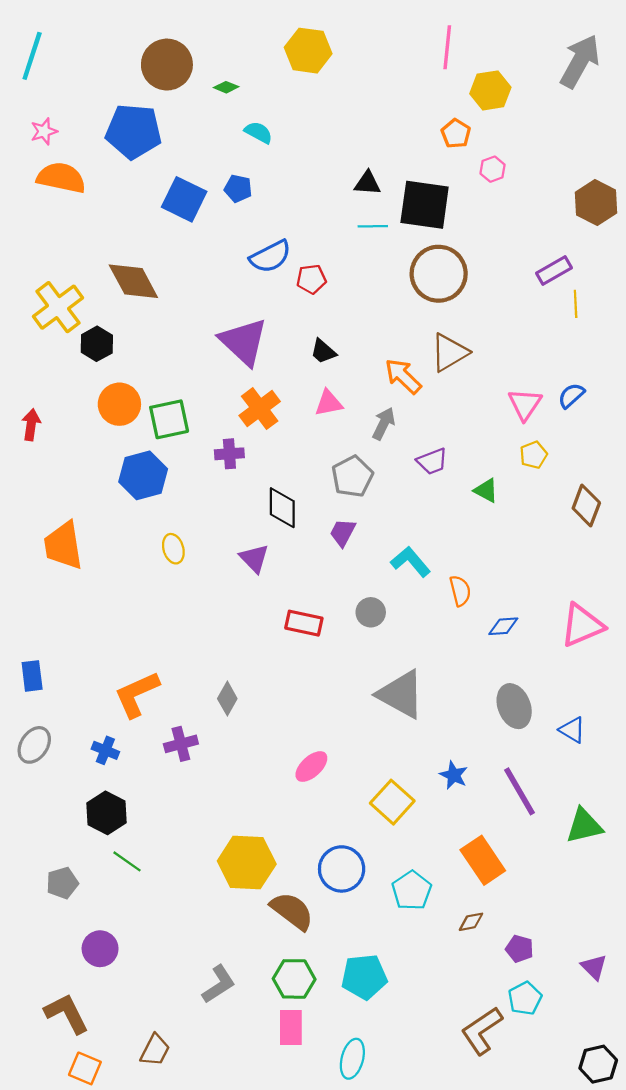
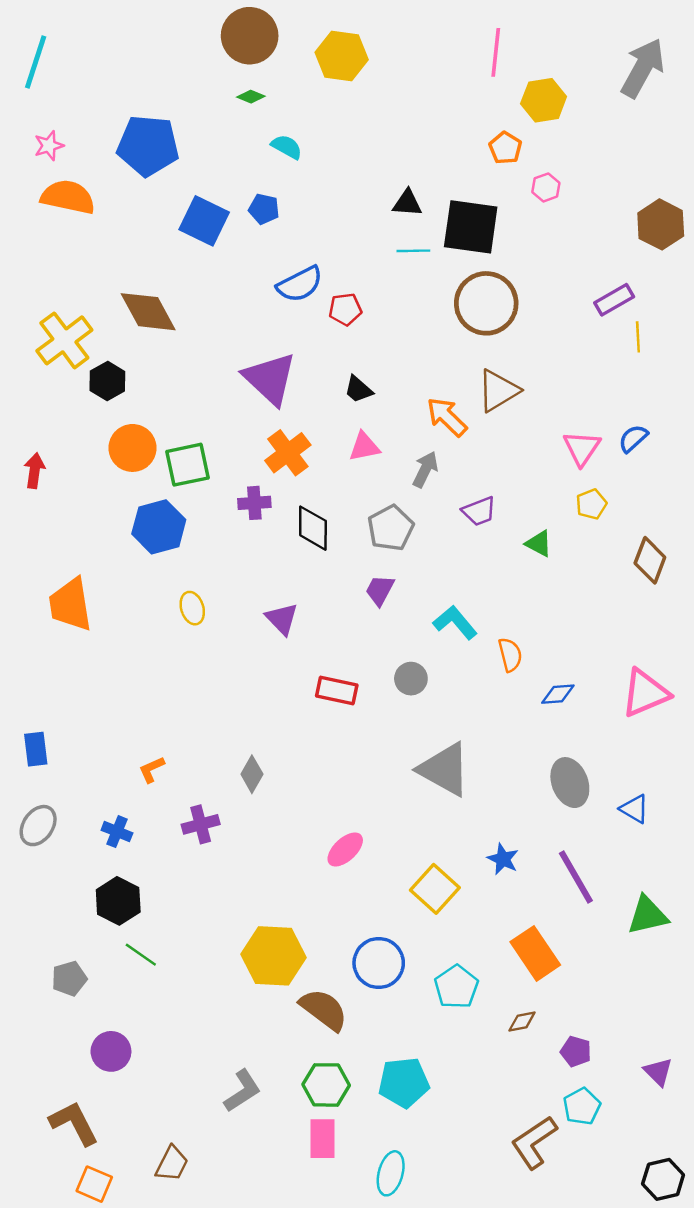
brown circle: (167, 65) -> (250, 36), moved
black diamond: (282, 508) -> (313, 528), moved
orange L-shape: (137, 694) -> (152, 769), size x0.5

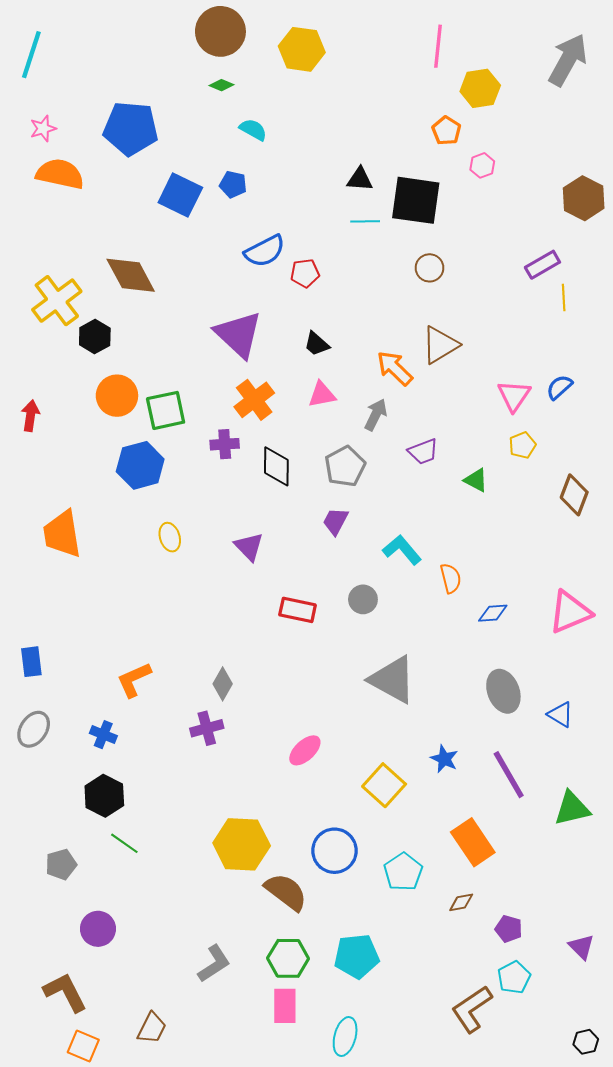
brown circle: (486, 303) -> (430, 268), size x0.5
orange L-shape: (152, 769) -> (134, 680), size x1.5
purple cross: (201, 824) -> (207, 728), moved
black hexagon: (663, 1179) -> (586, 1042), size x0.7

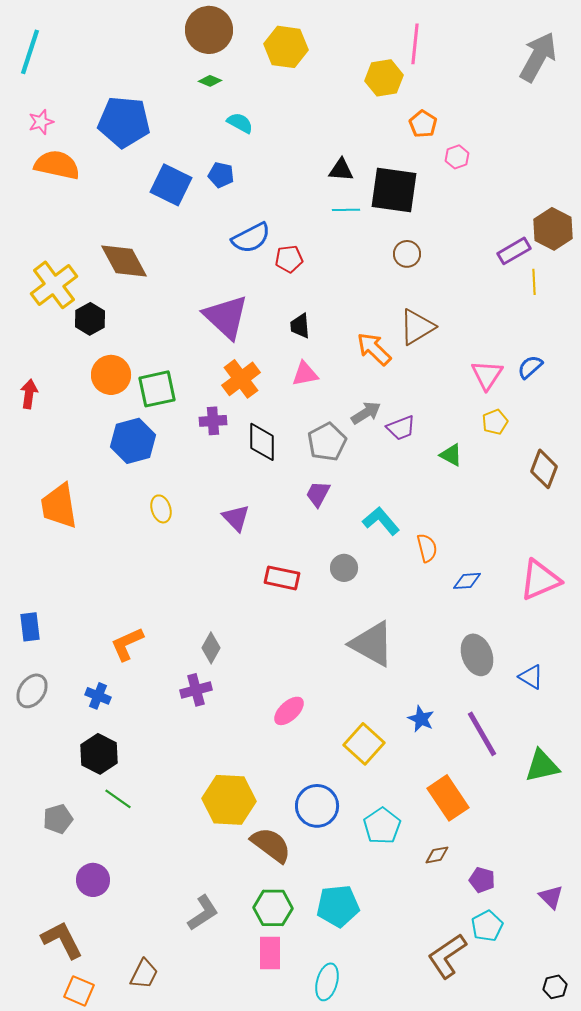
yellow hexagon: (480, 88) -> (384, 78), moved
brown hexagon: (584, 198) -> (553, 229), moved
black trapezoid: (317, 344) -> (300, 326), turned 44
gray arrow: (376, 415) -> (366, 413), moved, turned 32

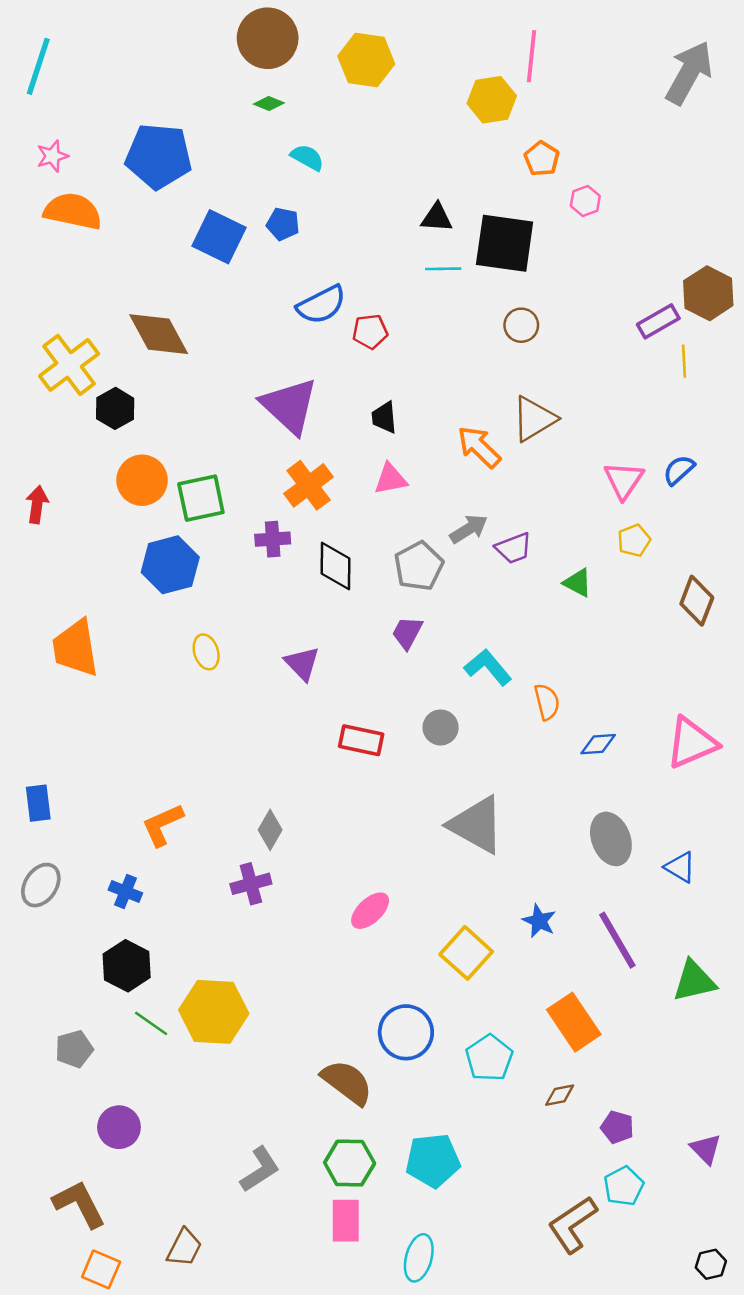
yellow hexagon: (229, 800) -> (214, 1012), moved

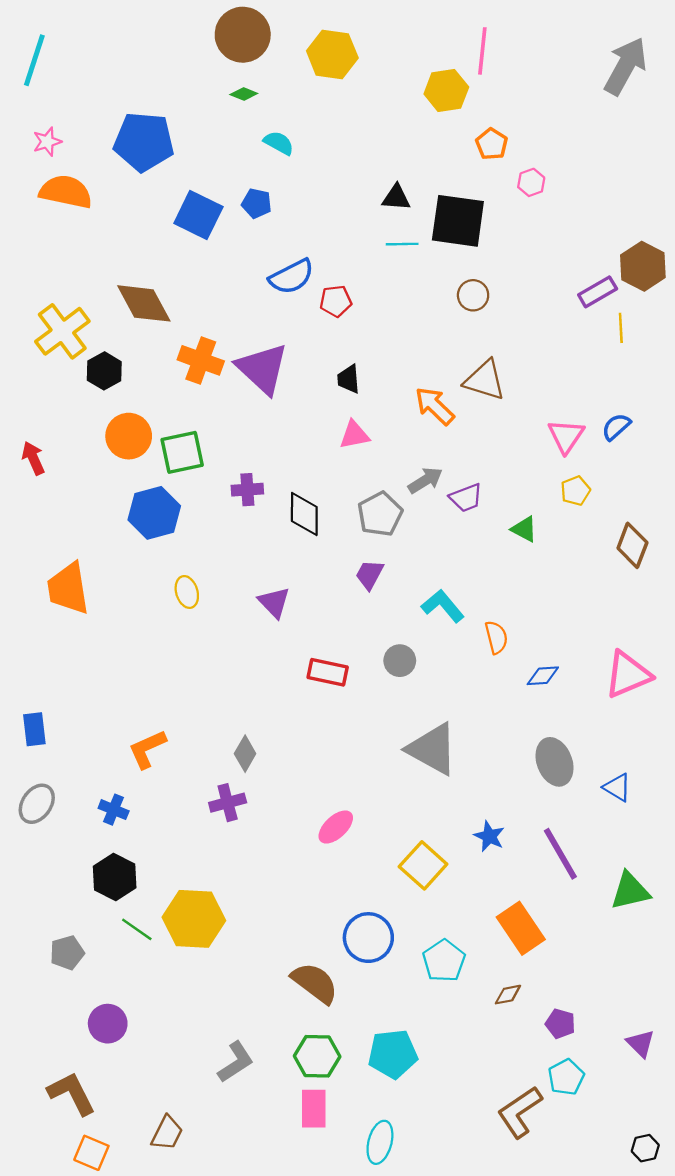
brown triangle: (534, 419) -> (485, 380), turned 48
orange cross: (309, 485) -> (201, 360), moved, turned -33
red arrow: (37, 505) -> (33, 458), turned -32

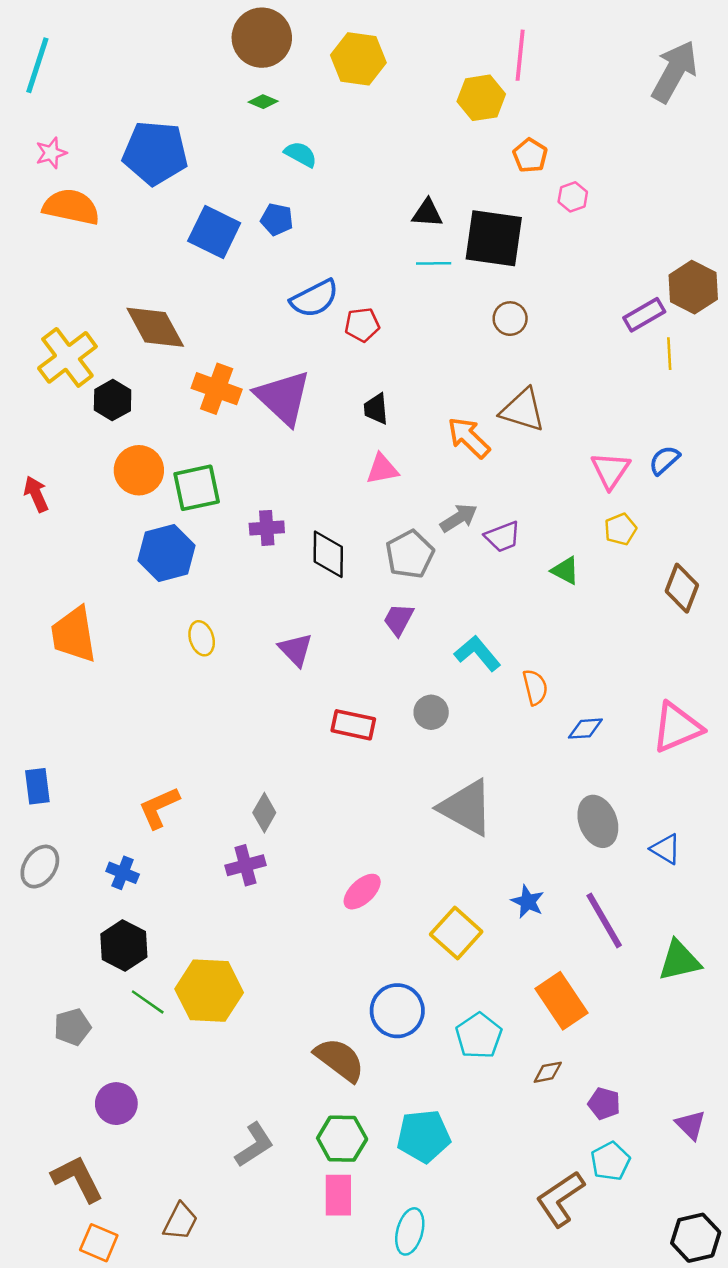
black hexagon: (645, 1148) -> (696, 1238), size x1.6

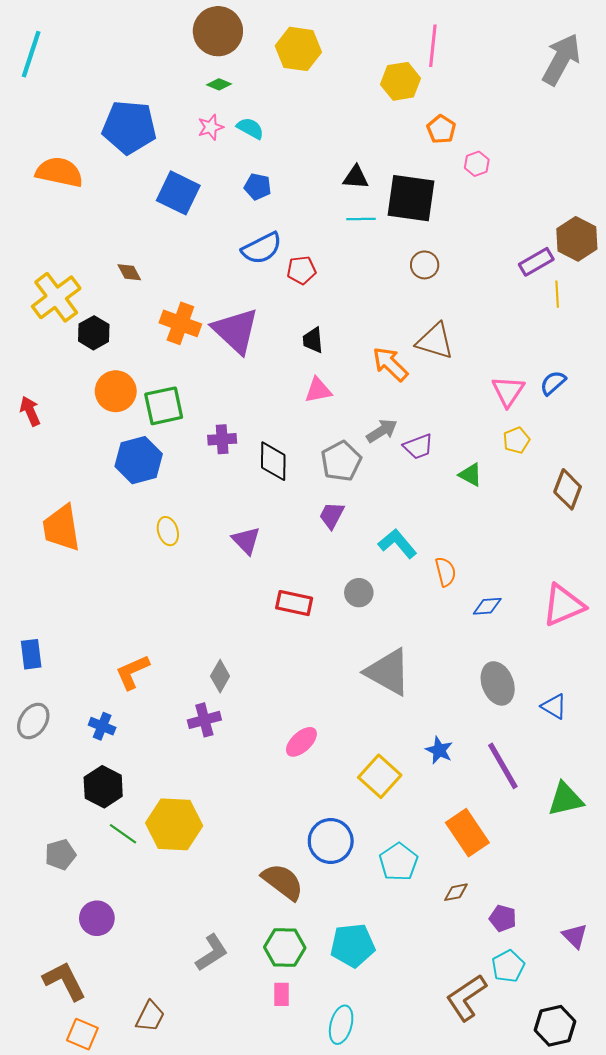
pink star: (51, 153) -> (211, 127), moved
blue pentagon: (277, 219) -> (258, 187), moved
brown diamond: (155, 327) -> (129, 272), size x0.5
pink rectangle: (338, 1195) -> (282, 994), size x0.7
black hexagon: (696, 1238) -> (555, 1026), moved

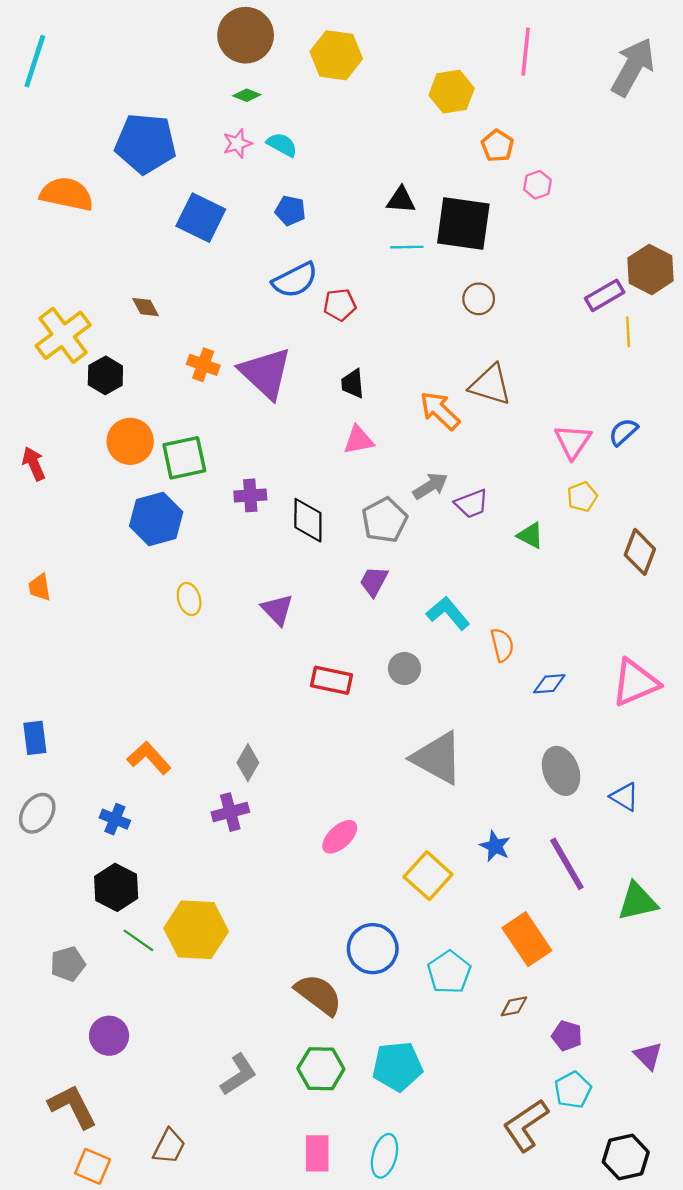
pink line: (433, 46) -> (526, 52), moved
orange cross: (180, 323) -> (203, 365), size x0.7
orange trapezoid: (61, 528) -> (40, 587), moved, size x0.5
orange L-shape: (132, 672) -> (149, 758), turned 72
pink rectangle: (282, 994) -> (317, 1153), moved, size x1.4

